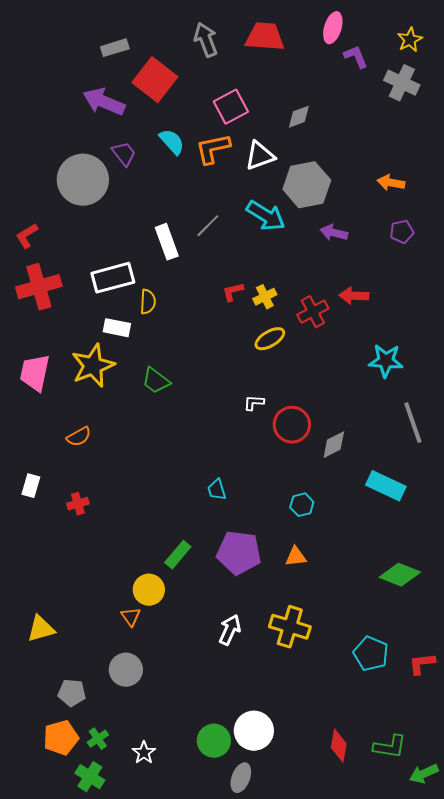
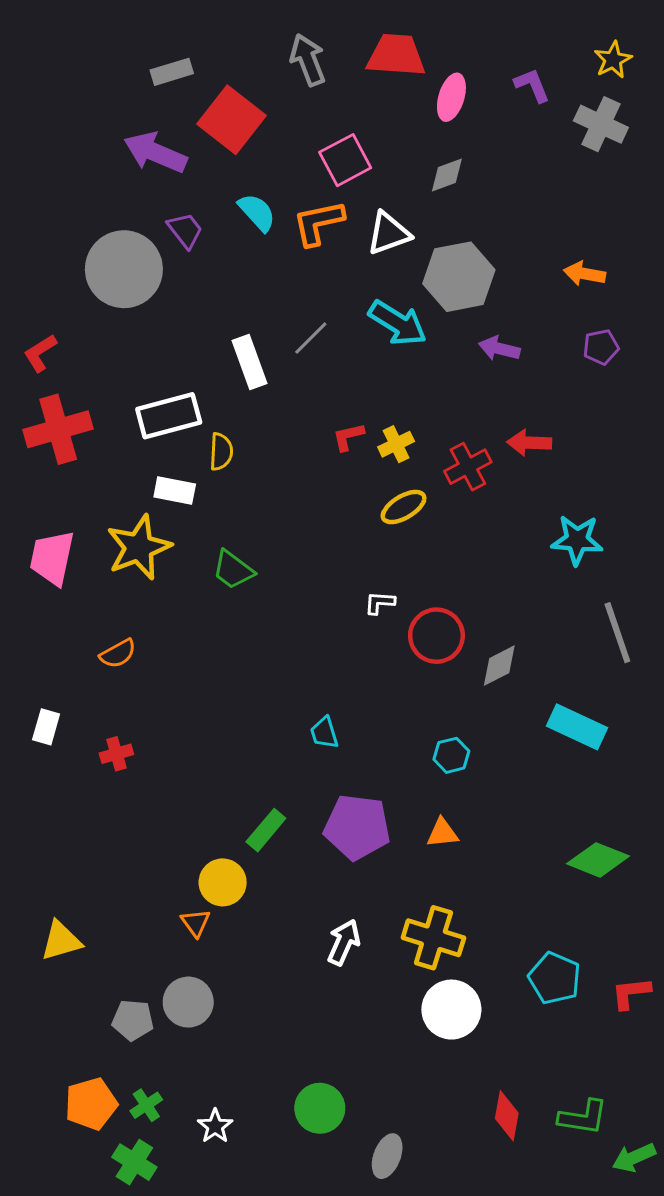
pink ellipse: (333, 28) -> (451, 97), moved
gray pentagon: (72, 693) -> (133, 1020), moved
white circle: (254, 731) -> (451, 1010), moved
gray ellipse: (241, 778) -> (387, 1156), moved

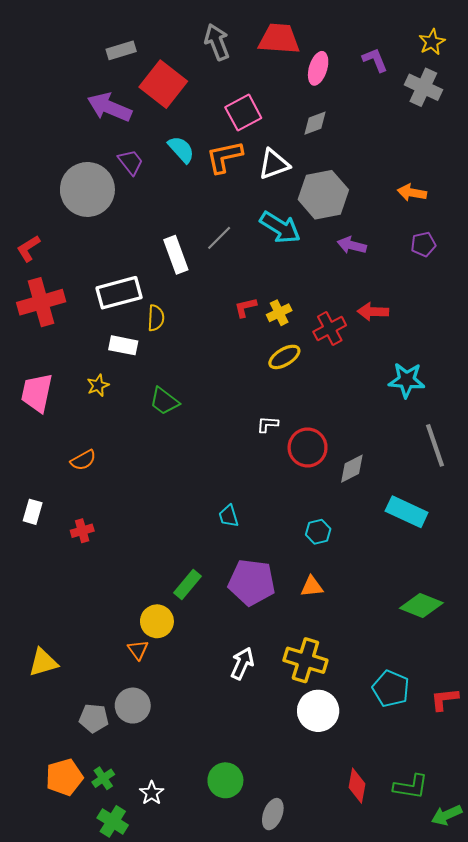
yellow star: (139, 547) -> (98, 385), size x0.5
green cross: (134, 1162) -> (113, 821), moved

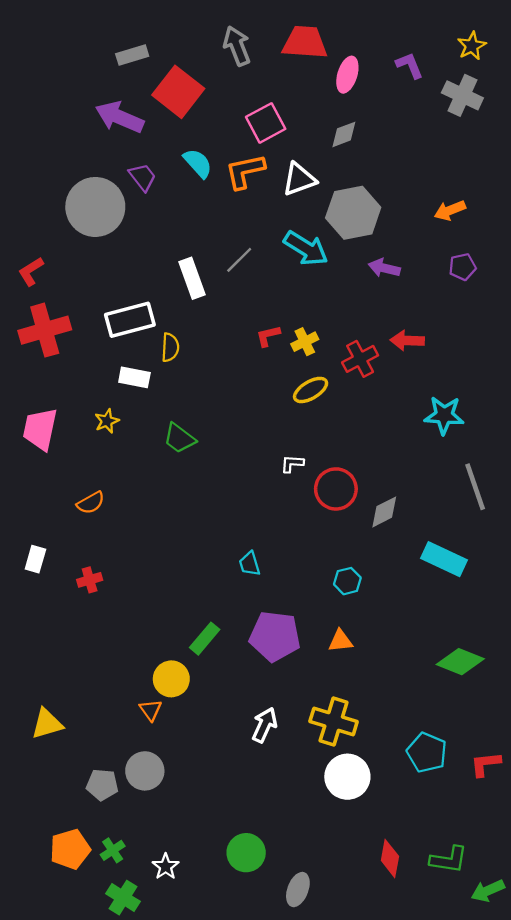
orange arrow: (412, 193) -> (450, 210), turned -32

